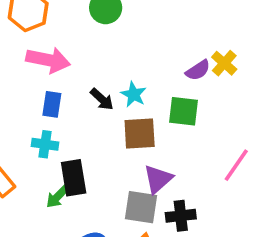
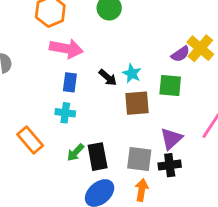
yellow cross: (224, 63) -> (200, 48), size x1.4
black rectangle: (74, 178) -> (98, 157), moved
purple triangle: (158, 179) -> (171, 139), moved

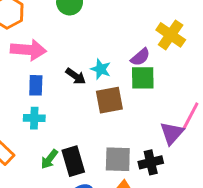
purple semicircle: (180, 54) -> (140, 57), moved
purple triangle: (171, 139) -> (172, 133), moved

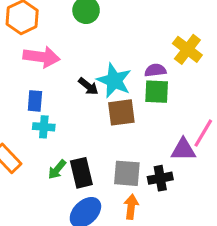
purple semicircle: (140, 57) -> (155, 70), turned -150
cyan star: (101, 69) -> (114, 80), size x1.6
blue rectangle: (36, 85) -> (35, 101), moved
purple triangle: (172, 133) -> (183, 150), turned 45

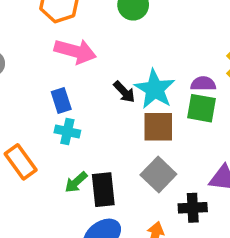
blue rectangle: (35, 101) -> (61, 101), turned -30
gray square: (127, 173) -> (158, 175), moved, turned 32

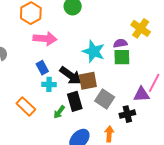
black arrow: (124, 92) -> (71, 75), moved, size x1.6
brown square: (158, 127) -> (88, 81), moved
black rectangle: (103, 190) -> (75, 101), moved

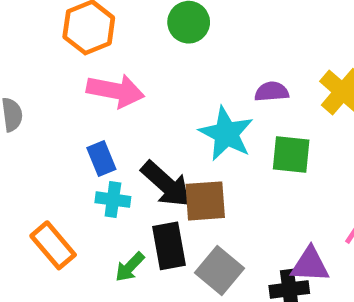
purple semicircle: (120, 43) -> (272, 92), moved
purple triangle: (142, 94) -> (310, 265), moved
gray square: (105, 99) -> (220, 271), moved

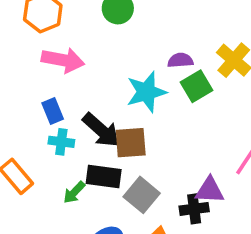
cyan star: (226, 134) -> (146, 92), turned 30
green square: (291, 155) -> (197, 86), moved, turned -36
black rectangle: (169, 246) -> (104, 177), turned -72

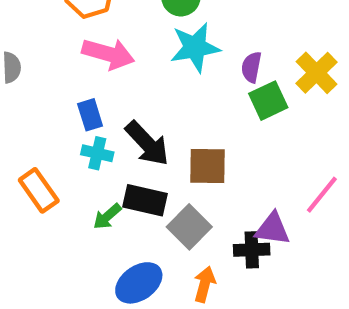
purple semicircle: (180, 60) -> (251, 67), turned -80
cyan star: (146, 92) -> (195, 47), moved
brown square: (131, 143) -> (207, 166), moved

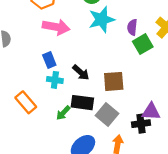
black arrow: (147, 143) -> (81, 72), size x0.7

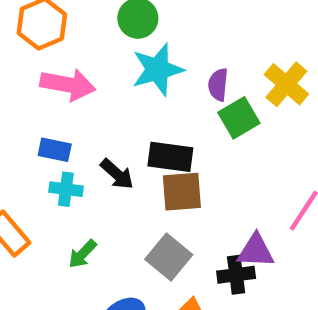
blue rectangle: (49, 60) -> (55, 150), turned -56
black rectangle: (82, 103) -> (170, 157), moved

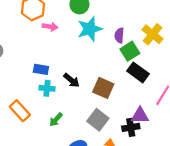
pink arrow: (68, 85) -> (50, 27), moved, size x0.6
black rectangle: (170, 157) -> (138, 72), moved, turned 30
brown square: (182, 192) -> (103, 88), turned 30

